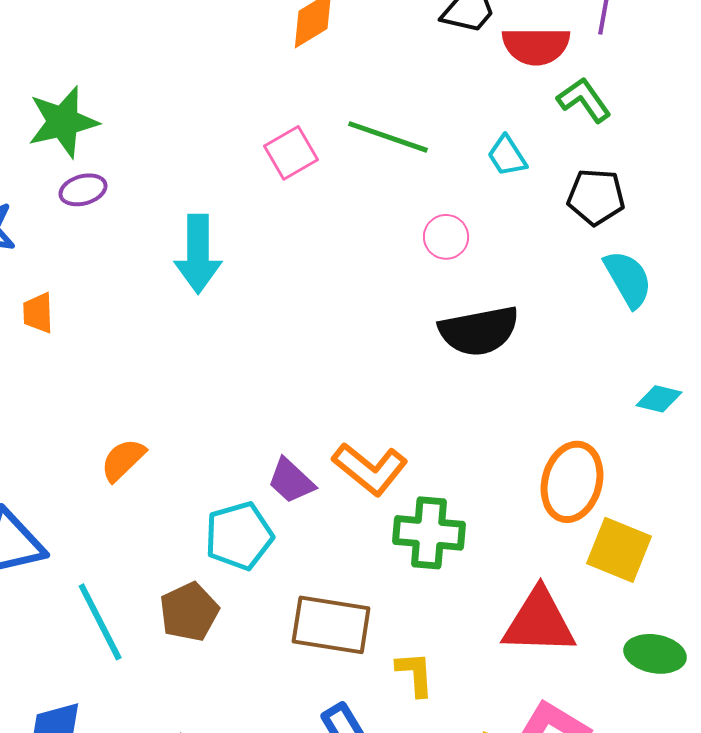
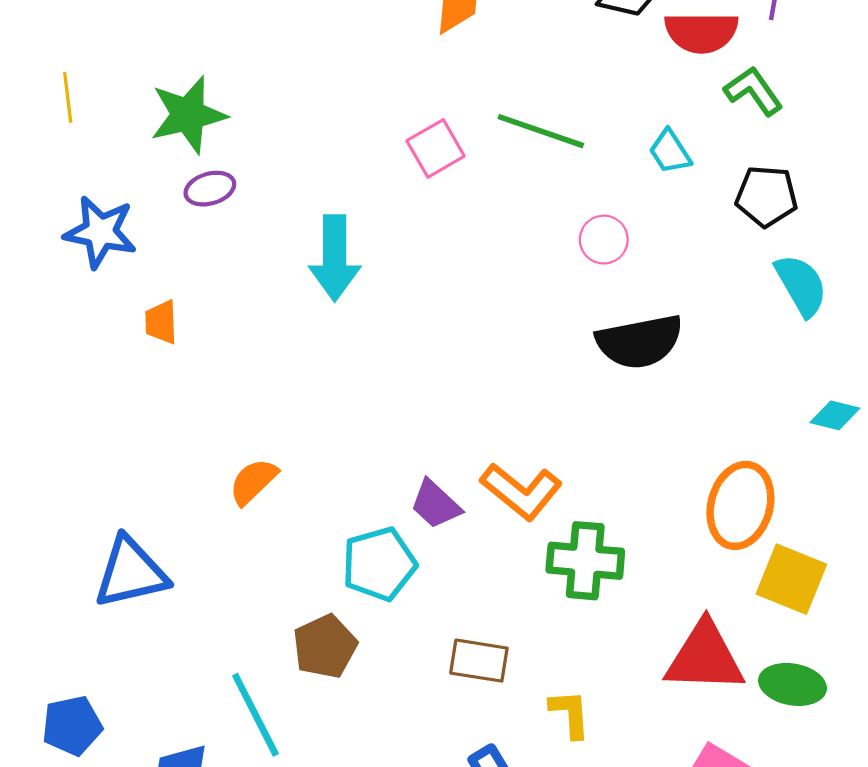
cyan line: (100, 622) -> (255, 715), moved
brown rectangle: (331, 625) -> (479, 661), size x0.7
green ellipse: (655, 654) -> (793, 684), moved

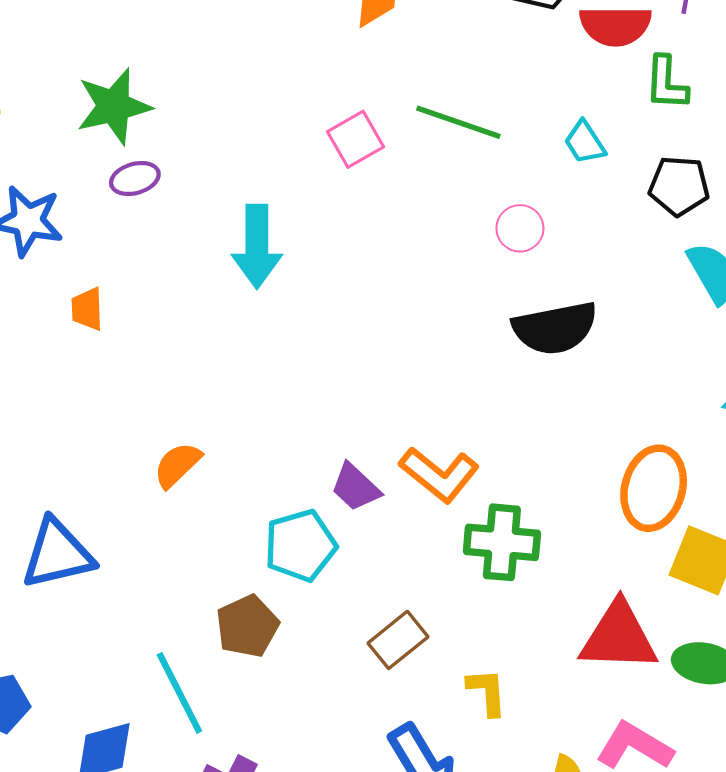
green L-shape: (753, 91) -> (666, 83), turned -142
brown rectangle: (479, 661) -> (398, 640), turned -48

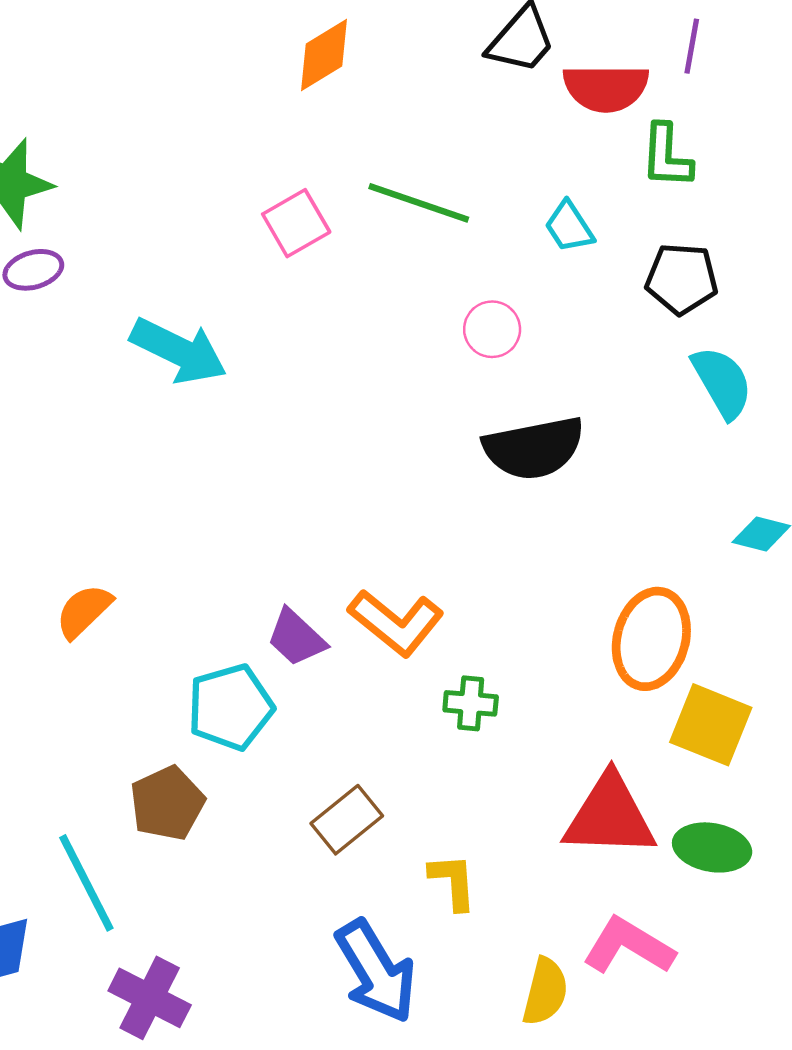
cyan arrow: (257, 246) -> (179, 351), turned -64
green cross: (502, 542) -> (471, 703), size x0.6

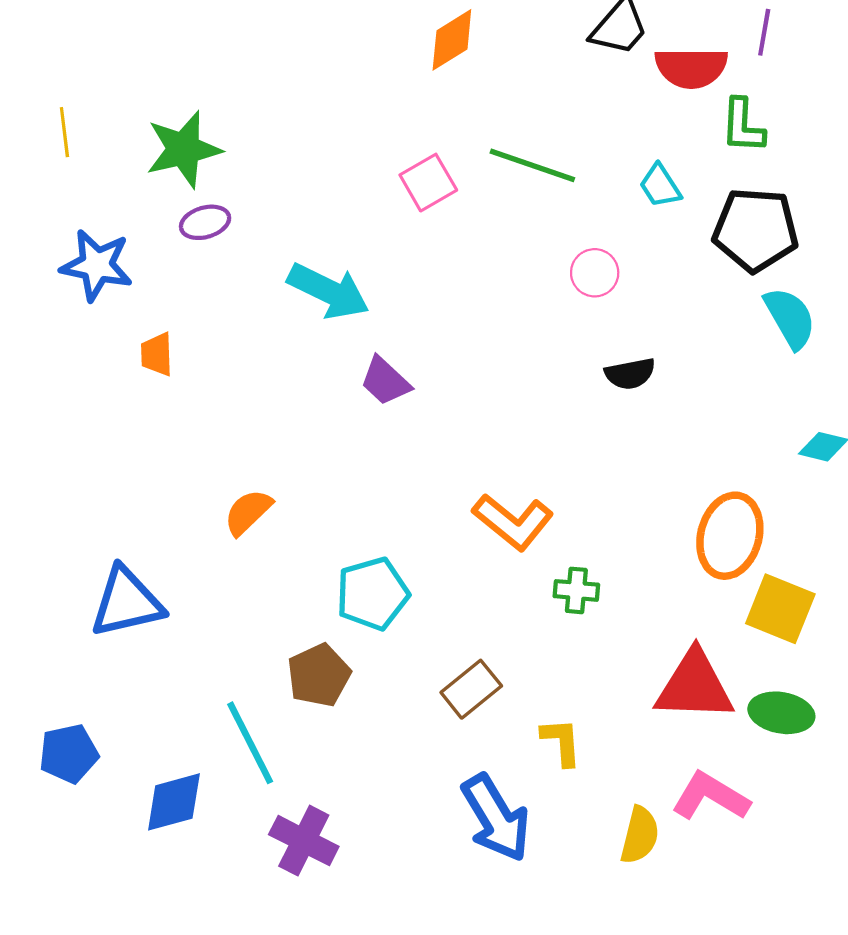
black pentagon: (682, 279) -> (756, 230), size x1.4
black semicircle: (534, 448) -> (630, 374), size x0.6
purple trapezoid: (296, 638) -> (385, 381), moved

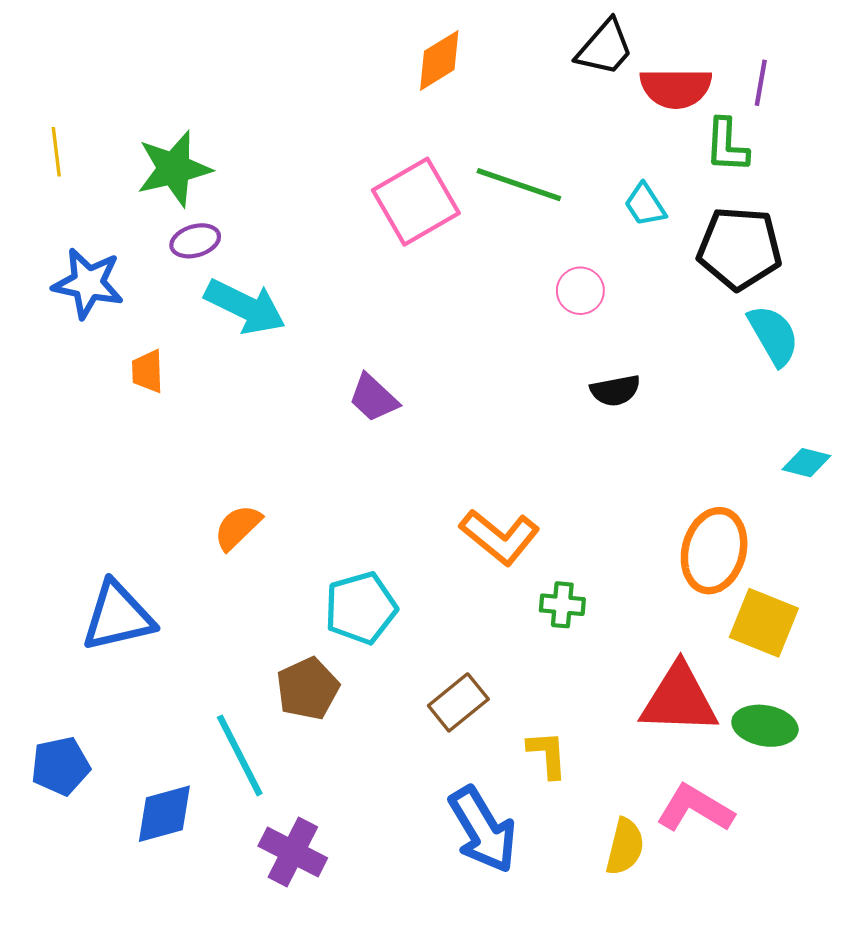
purple line: (764, 32) -> (761, 83), moved
pink square: (428, 183) -> (416, 202), size x1.5
cyan arrow: (328, 291) -> (245, 307), moved

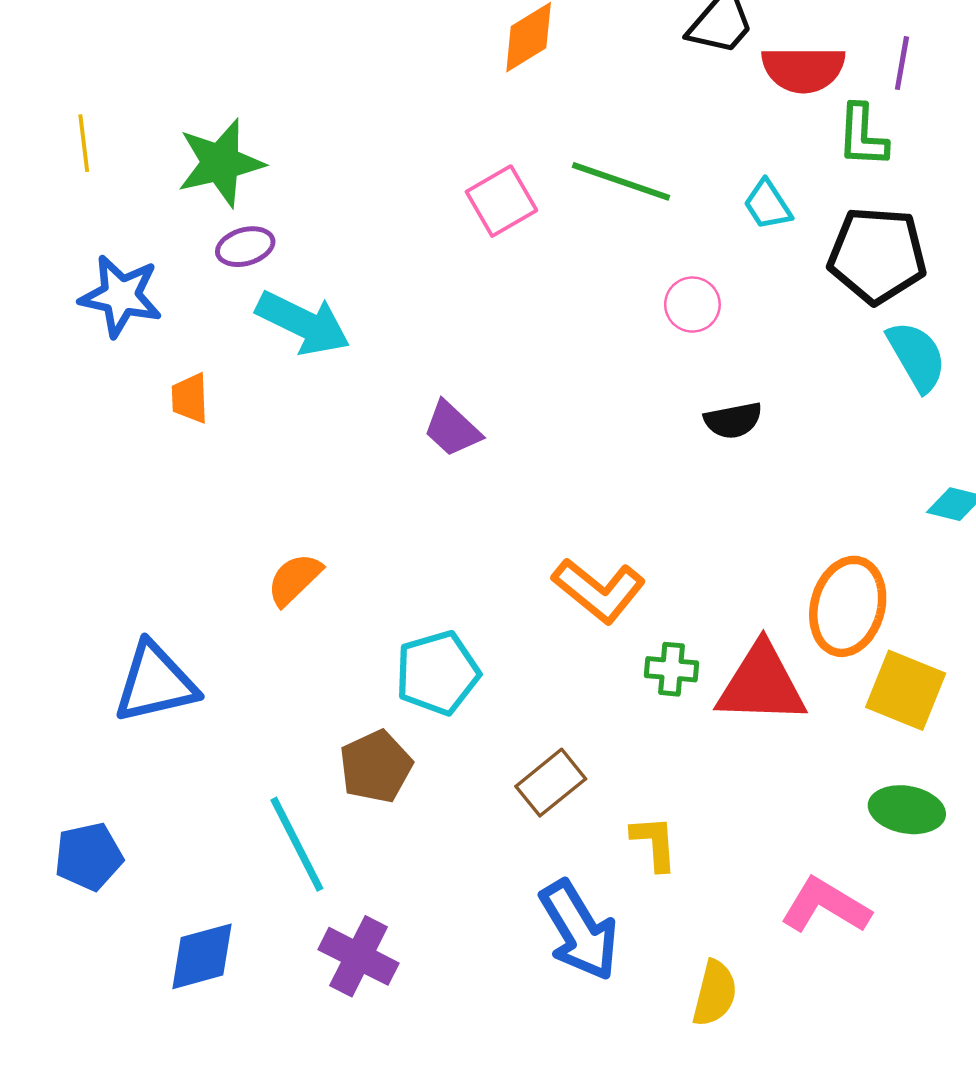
pink square: (416, 202) -> (501, 201), size x0.7
red triangle: (679, 699) -> (761, 684), moved
blue diamond: (164, 814) -> (202, 956), moved
yellow semicircle: (625, 847) -> (715, 993), moved

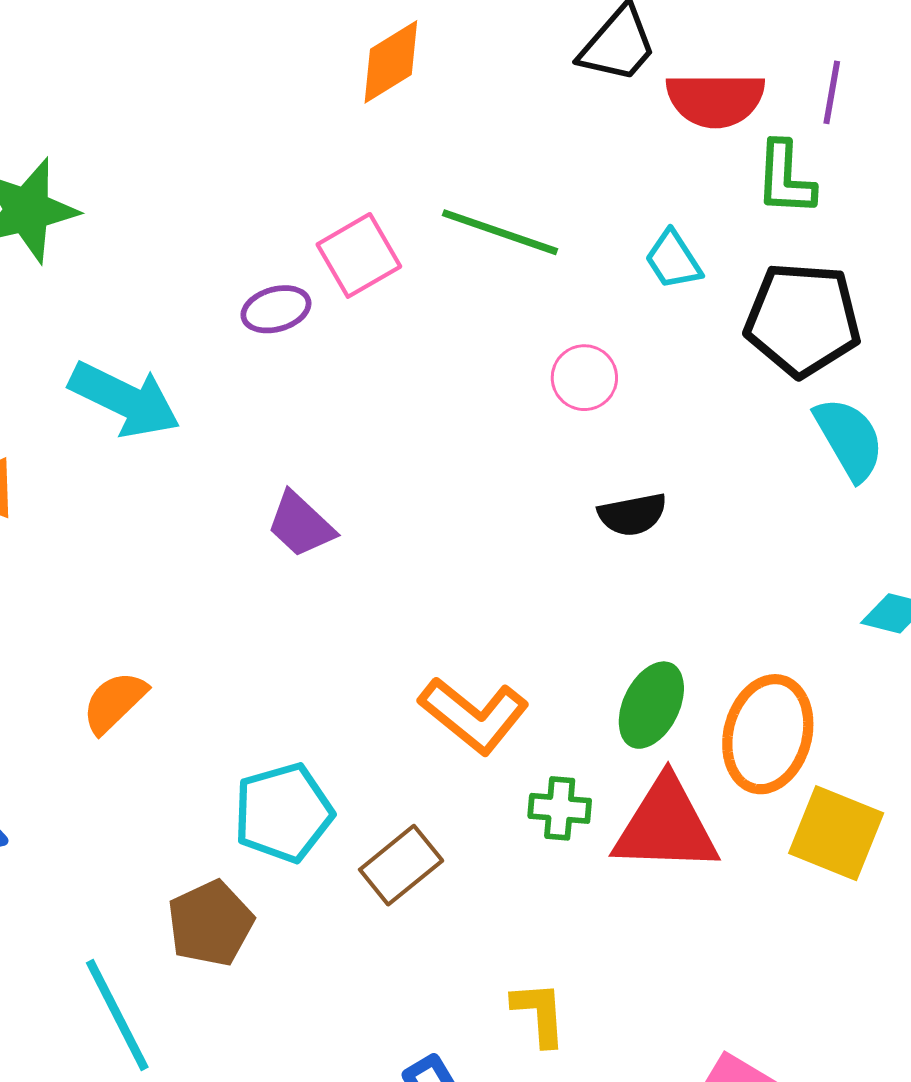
purple ellipse: (245, 247) -> (276, 309), moved
brown rectangle: (551, 783) -> (401, 865), moved
green ellipse: (907, 810) -> (651, 705), moved, turned -74

